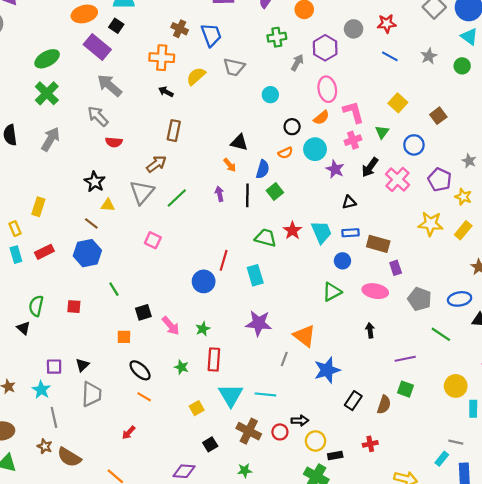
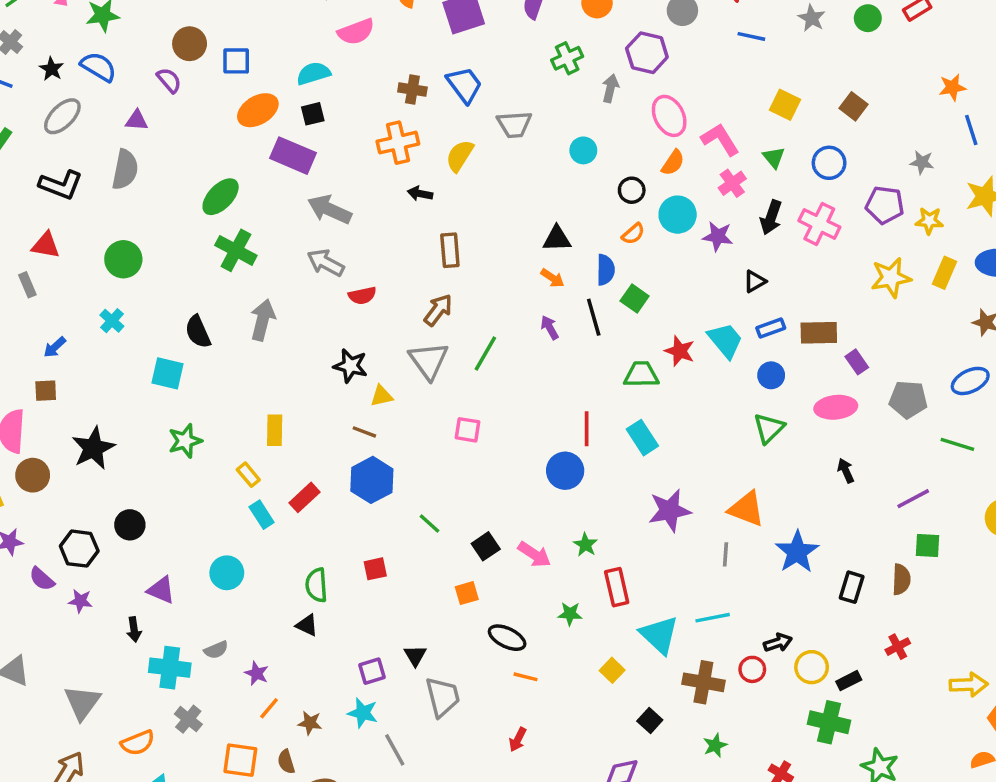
black square: (116, 26) -> (313, 114), turned -32

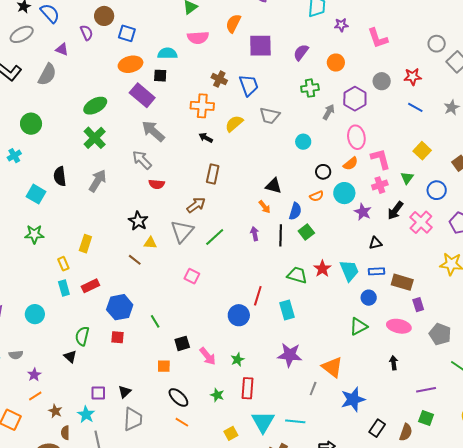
blue hexagon: (372, 480) -> (120, 307), moved
brown semicircle: (286, 762) -> (65, 433), moved

